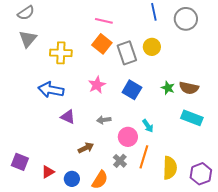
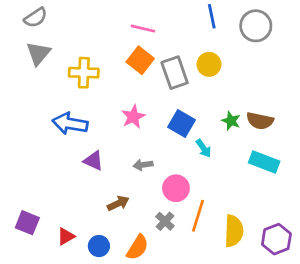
cyan arrow: (148, 126) -> (204, 148), moved

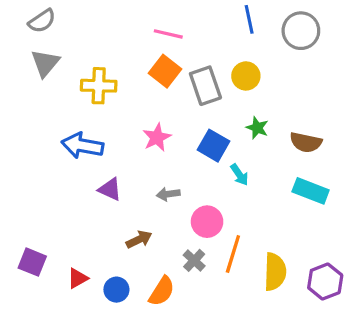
green star: (231, 121) -> (257, 128), moved

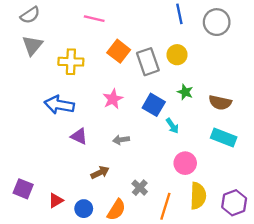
pink line: (168, 34) -> (94, 19), moved
pink circle: (207, 222) -> (185, 163), moved
orange line: (233, 254) -> (165, 206), moved

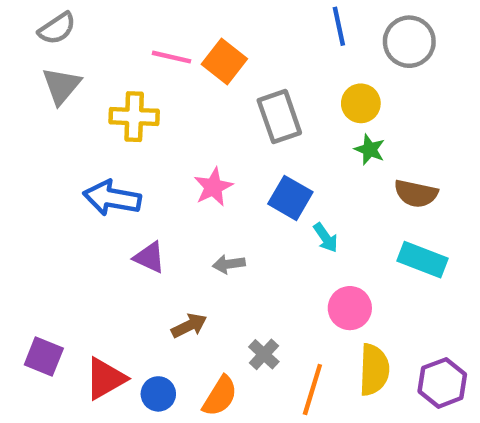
pink line: (94, 19) -> (171, 57), moved
orange square: (119, 51) -> (224, 61), moved
yellow circle: (177, 55) -> (361, 103), moved
green star: (185, 92) -> (370, 150), moved
red triangle: (56, 200) -> (105, 379), size x1.5

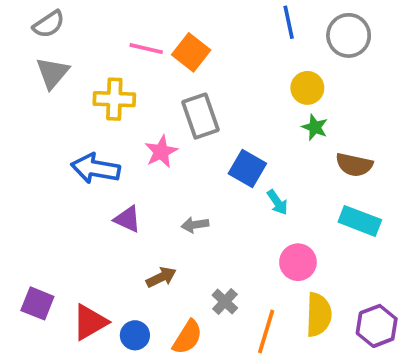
gray rectangle: (279, 117) -> (201, 116), moved
pink star: (213, 187) -> (161, 152), moved

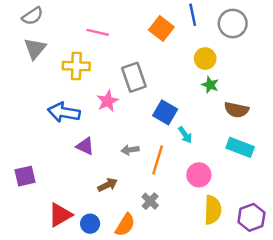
orange square: (191, 52) -> (161, 29), moved
purple square: (37, 303) -> (25, 176), moved, turned -35
orange line: (266, 332) -> (158, 160), moved

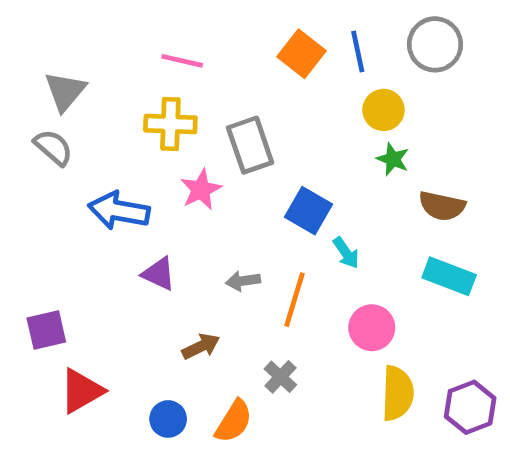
blue line: (193, 15) -> (358, 51), moved
gray semicircle: (33, 16) -> (53, 147), moved, turned -105
yellow cross: (76, 66) -> (170, 124), moved
red triangle: (60, 215) -> (81, 391), moved

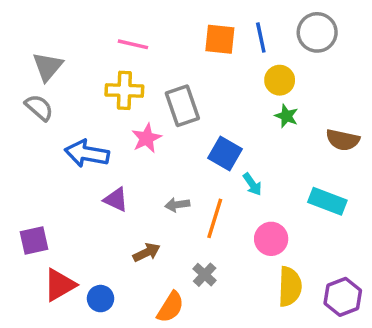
orange square: (302, 54) -> (220, 39), turned -32
brown semicircle: (442, 206) -> (343, 140), moved
blue circle: (168, 419) -> (101, 299), moved

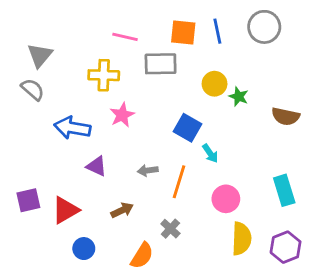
pink line: (133, 44) -> (125, 37), moved
yellow circle: (280, 80) -> (215, 84), moved
gray rectangle: (182, 106) -> (161, 64), moved, turned -72
cyan rectangle: (327, 201) -> (284, 190), moved, turned 52
red triangle: (60, 285) -> (65, 210), moved

